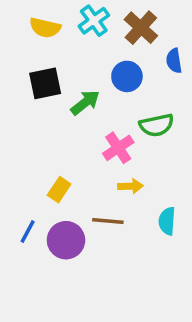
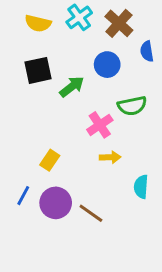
brown line: (108, 221) -> (91, 213), moved, turned 30

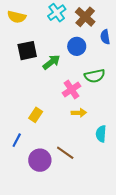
yellow semicircle: (38, 23) -> (17, 17), moved
purple circle: (56, 203) -> (40, 160), moved

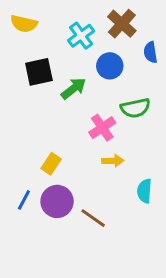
cyan cross: (57, 13) -> (81, 36), moved
purple circle: (40, 160) -> (57, 201), moved

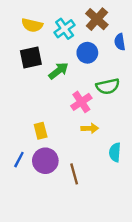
yellow semicircle: (24, 24) -> (32, 25), moved
yellow rectangle: (51, 164) -> (41, 131), turned -49
brown line: (93, 218) -> (74, 174), turned 40

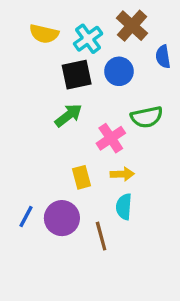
black square: (31, 58) -> (77, 75), moved
green arrow: (59, 71) -> (68, 115), moved
yellow rectangle: (41, 131) -> (81, 177), moved
cyan semicircle: (115, 152) -> (124, 207), moved

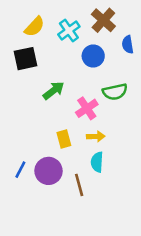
yellow semicircle: (44, 34) -> (34, 27), turned -60
black square: (77, 75) -> (26, 59), moved

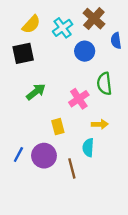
green arrow: (54, 90) -> (36, 92), moved
green semicircle: (115, 92) -> (104, 84), turned 95
yellow arrow: (96, 136) -> (100, 124), moved

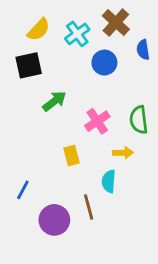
green semicircle: (104, 84) -> (139, 120), moved
green arrow: (36, 92) -> (54, 101), moved
purple circle: (44, 156) -> (54, 220), moved

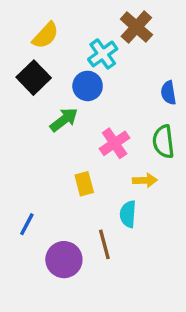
cyan cross: (77, 34) -> (103, 54), moved
blue semicircle: (143, 50) -> (168, 93), moved
blue circle: (104, 63) -> (88, 86), moved
black square: (29, 65) -> (34, 78), turned -32

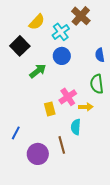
yellow semicircle: (45, 35) -> (37, 22), moved
blue circle: (88, 86) -> (62, 56), moved
pink cross: (115, 143) -> (68, 97), moved

